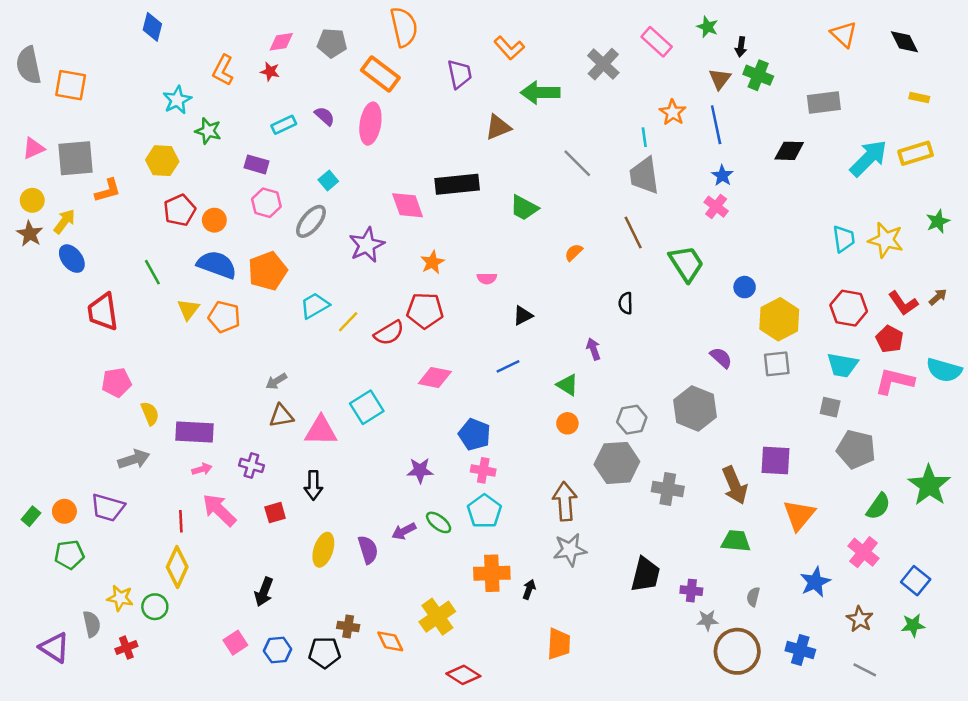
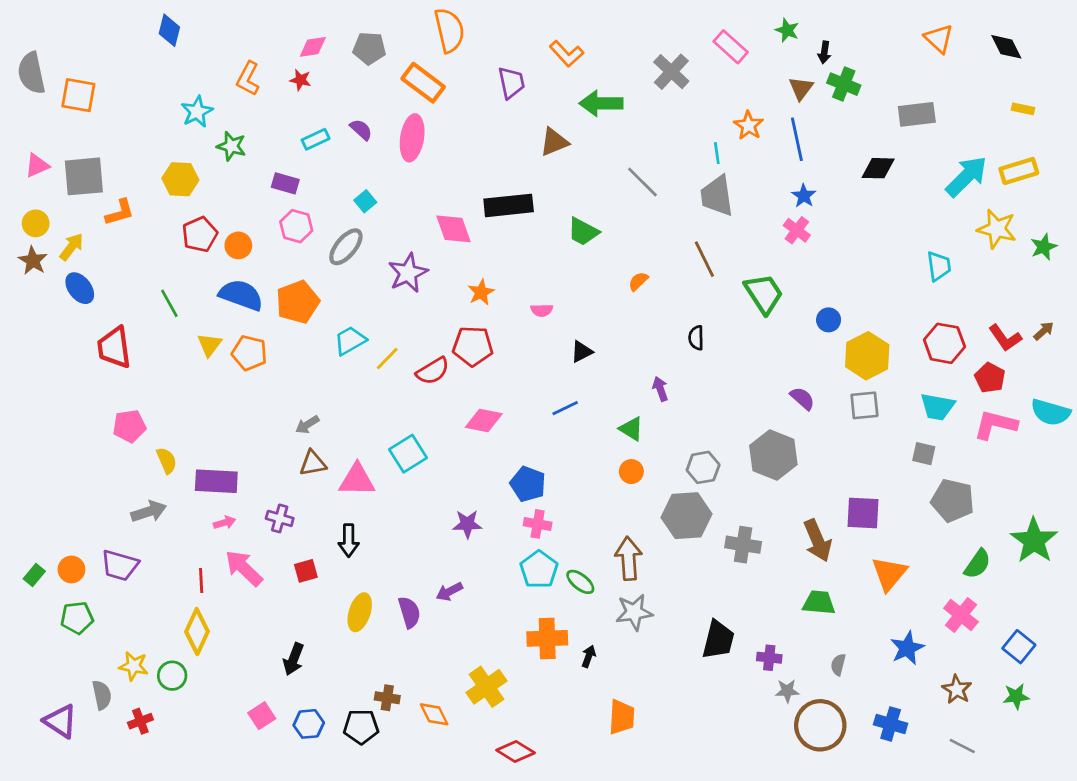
yellow star: (886, 240) -> (997, 229), moved
green ellipse: (439, 522) -> (580, 582), moved

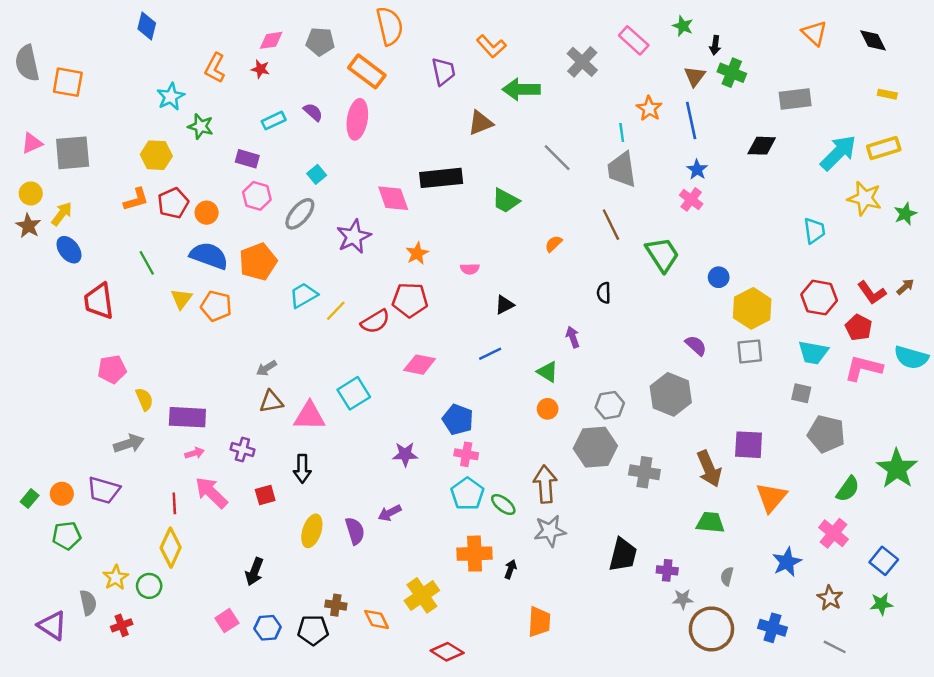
orange L-shape: (120, 212) -> (136, 199), moved
yellow star: (134, 666) -> (116, 578), turned 30

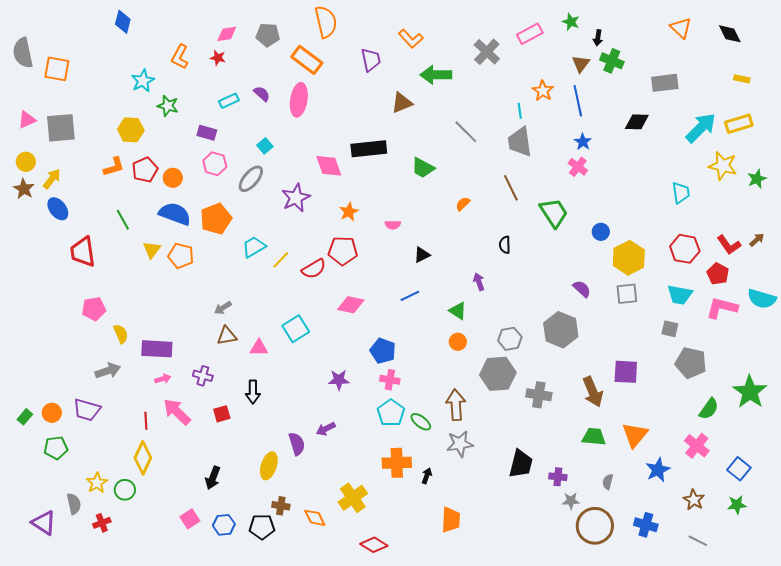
pink rectangle: (634, 40) -> (530, 34), turned -70
pink triangle: (309, 416) -> (259, 348), size x0.7
orange triangle: (771, 497) -> (635, 435), moved
yellow ellipse: (312, 531) -> (269, 466), moved

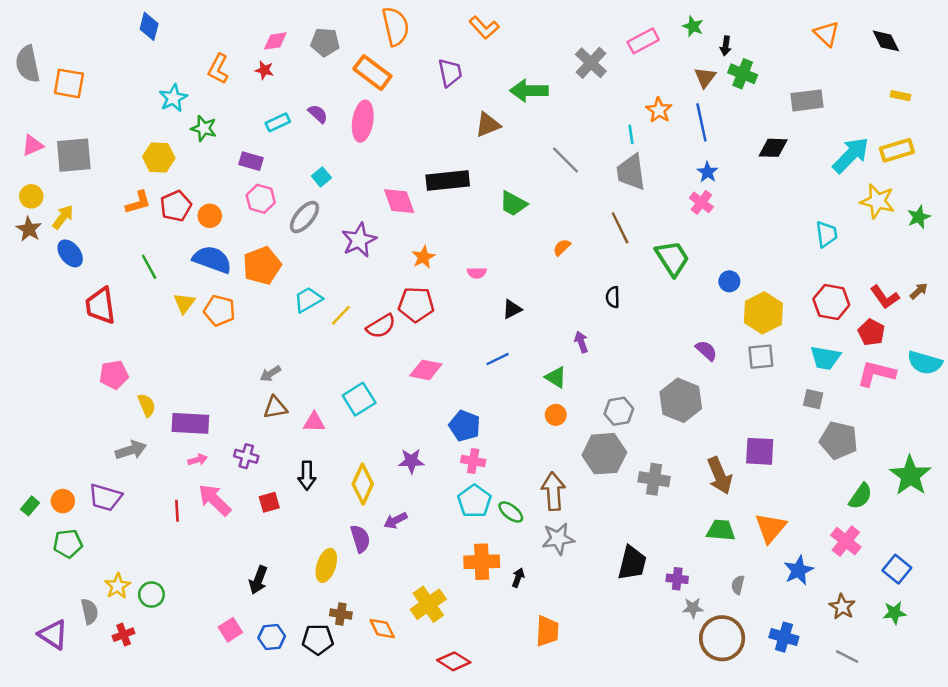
orange L-shape: (411, 39) -> (484, 28), moved
yellow diamond: (143, 458) -> (363, 484), moved

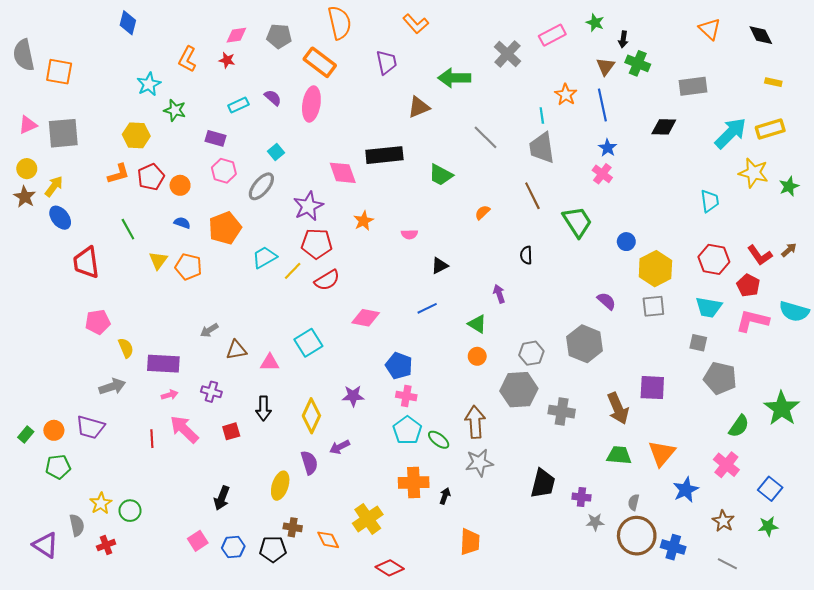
blue semicircle: (212, 259) -> (182, 223), size x0.5
red pentagon: (416, 304) -> (317, 244), moved
gray arrow: (270, 374) -> (209, 330), moved
brown circle: (722, 638) -> (637, 536), moved

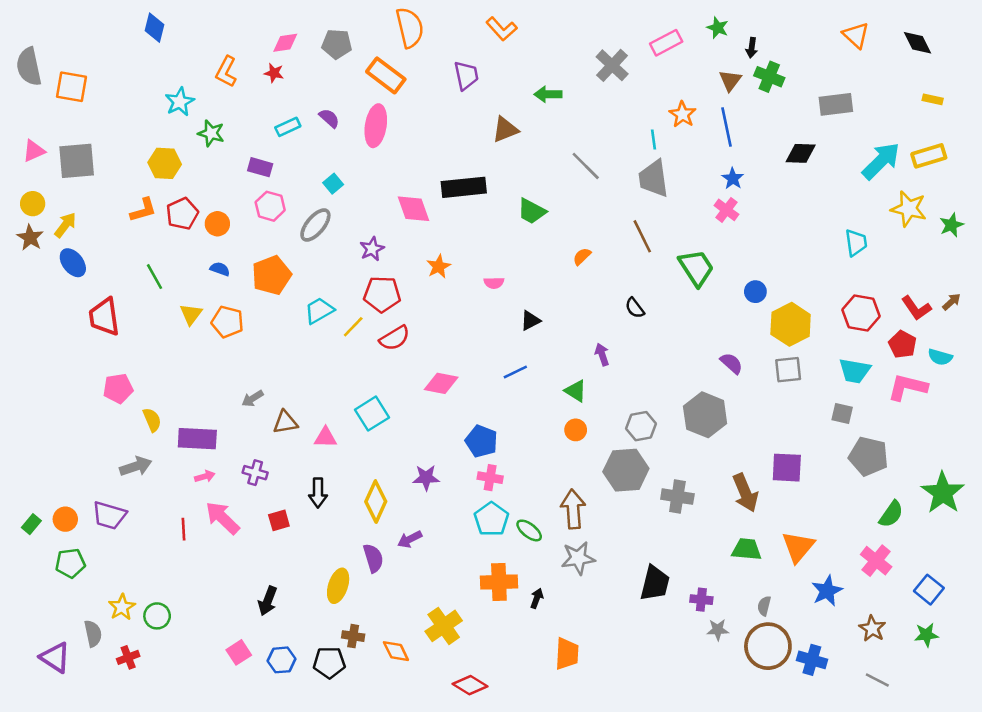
green arrow: (454, 78) -> (548, 94), size x0.7
purple star: (308, 206) -> (372, 249), size x0.7
black semicircle: (526, 255) -> (635, 308), turned -36
cyan semicircle: (794, 311) -> (940, 357), moved, size x0.7

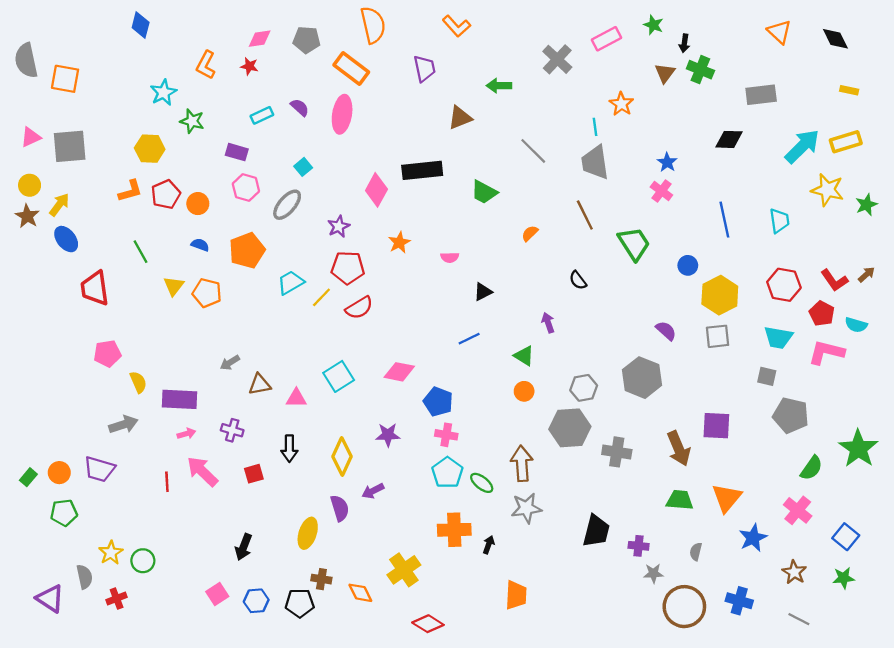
blue line: (726, 127) -> (724, 220), moved
pink diamond: (413, 209) -> (376, 190), turned 48
pink diamond: (441, 383) -> (399, 372), moved
brown circle: (768, 646) -> (684, 607), moved

